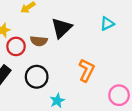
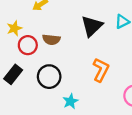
black triangle: (62, 28) -> (92, 26), moved

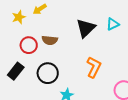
yellow star: (14, 28) -> (19, 17), moved

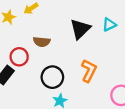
red circle: (29, 45) -> (19, 57), moved
black circle: (48, 73) -> (52, 77), moved

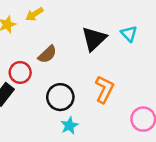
cyan triangle: (109, 25) -> (129, 34), turned -48
brown semicircle: (42, 42) -> (47, 54), turned -49

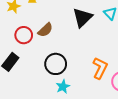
red circle: (20, 72) -> (24, 35), moved
orange L-shape: (104, 89) -> (100, 68), moved

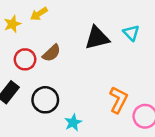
black triangle: (82, 18) -> (97, 38), turned 30
black circle: (56, 64) -> (45, 100), moved

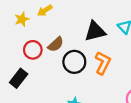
black circle: (45, 100) -> (74, 62), moved
orange L-shape: (119, 100) -> (103, 63), moved

